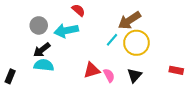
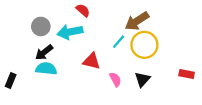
red triangle: (92, 70) -> (92, 61), moved, turned 30

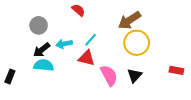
cyan arrow: (70, 32) -> (64, 44), moved, size x0.7
cyan line: (119, 42) -> (91, 40), moved
pink semicircle: (115, 79) -> (109, 75), size x1.5

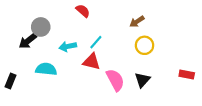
brown arrow: (129, 20) -> (137, 22), size x0.6
yellow circle: (137, 43) -> (144, 45), size x0.7
black arrow: (42, 50) -> (28, 41), moved

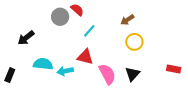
gray circle: (41, 27) -> (60, 17), moved
cyan line: (96, 42) -> (89, 31), moved
cyan arrow: (68, 46) -> (65, 71), moved

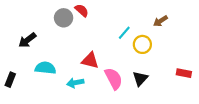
brown arrow: (127, 20) -> (160, 21), moved
cyan line: (89, 31) -> (124, 33), moved
cyan arrow: (65, 71) -> (75, 83), moved

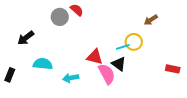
cyan line: (124, 33) -> (123, 47), moved, turned 32
red triangle: (90, 60) -> (95, 57), moved
black triangle: (140, 79) -> (119, 64), moved, turned -35

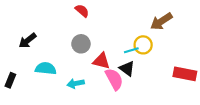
gray circle: (60, 17) -> (81, 44), moved
brown arrow: (151, 20) -> (161, 21), size x1.5
red rectangle: (173, 69) -> (185, 74), size x1.5

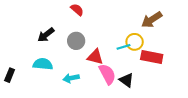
black arrow: (27, 41) -> (46, 35), moved
black triangle: (127, 68) -> (126, 80), moved
red rectangle: (185, 74) -> (152, 57), moved

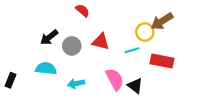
gray circle: (76, 41) -> (72, 46), moved
yellow circle: (135, 42) -> (145, 32), moved
red triangle: (95, 57) -> (101, 42), moved

